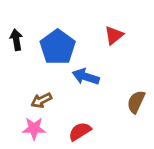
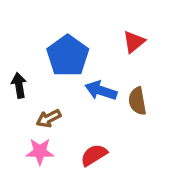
black arrow: (16, 40) -> (19, 85), moved
brown semicircle: (136, 102) -> (137, 101), moved, turned -35

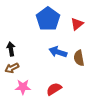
blue pentagon: (68, 56) -> (48, 19), moved
brown arrow: (49, 118) -> (12, 68), moved

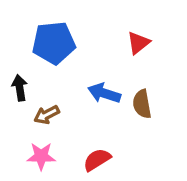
blue pentagon: (48, 19) -> (54, 43), moved, turned 30
brown arrow: (12, 68) -> (47, 115), moved

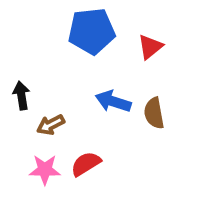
blue pentagon: (54, 43) -> (92, 31), moved
red semicircle: (97, 160) -> (86, 164), moved

